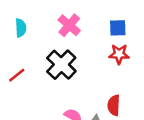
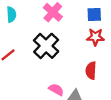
red semicircle: (114, 105) -> (91, 71), moved

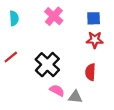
black cross: (46, 46) -> (47, 65), moved

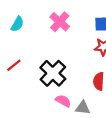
cyan semicircle: (14, 18) -> (17, 24), turned 32

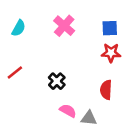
black cross: (53, 73) -> (57, 81), size x0.6

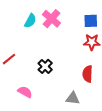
cyan semicircle: (19, 28) -> (30, 21), moved
pink semicircle: (68, 111) -> (25, 92), moved

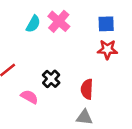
red semicircle: (88, 74) -> (87, 89), moved
pink semicircle: (25, 92) -> (29, 97), moved

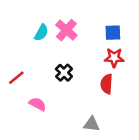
black cross: (51, 79) -> (64, 73), moved
red semicircle: (87, 89) -> (107, 84), moved

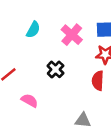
pink cross: (66, 30) -> (72, 35), moved

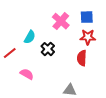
cyan semicircle: (33, 30) -> (30, 37), moved

